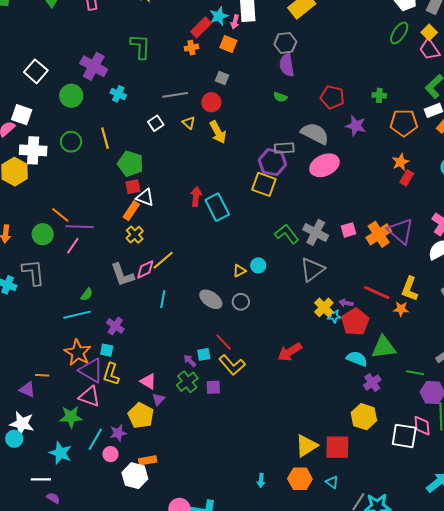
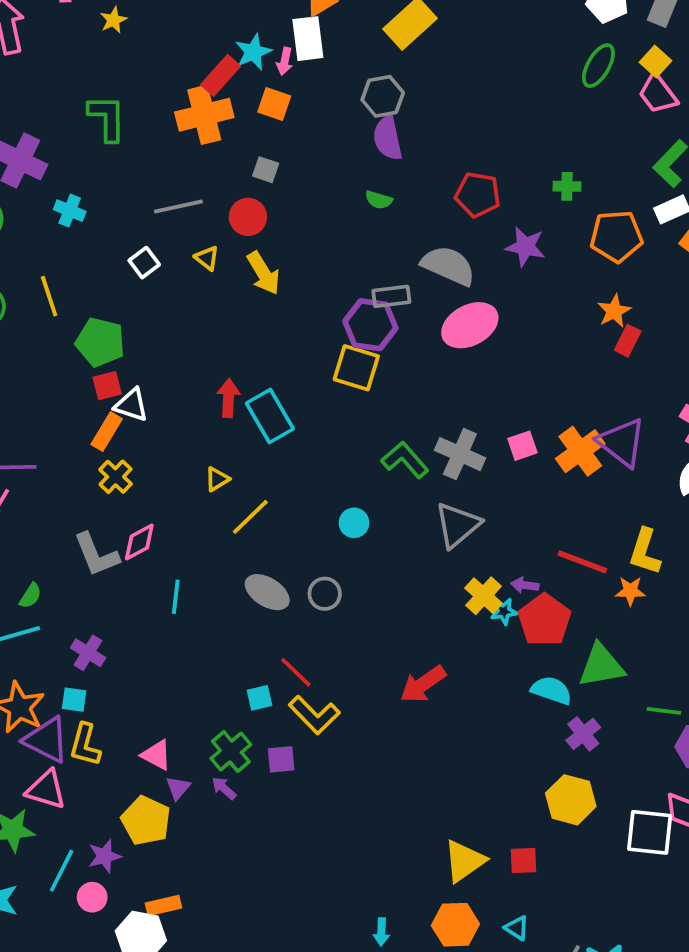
orange cross: (191, 48) -> (204, 115), size x2.0
yellow line: (163, 260) -> (250, 517), moved
yellow triangle: (239, 271) -> (217, 479), moved
purple arrow: (190, 361) -> (224, 788), moved
red square: (337, 447) -> (524, 861), size x0.6

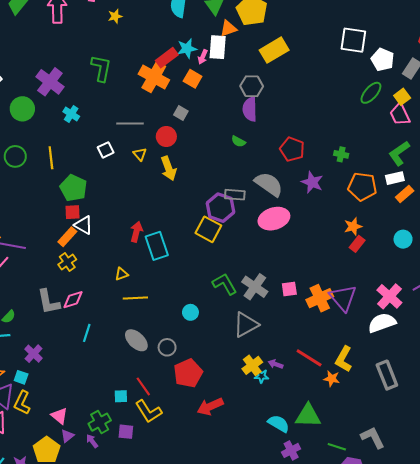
orange cross: (204, 115) -> (154, 77), turned 32
yellow line: (250, 517) -> (135, 298), turned 30
red pentagon: (545, 620) -> (188, 373), moved

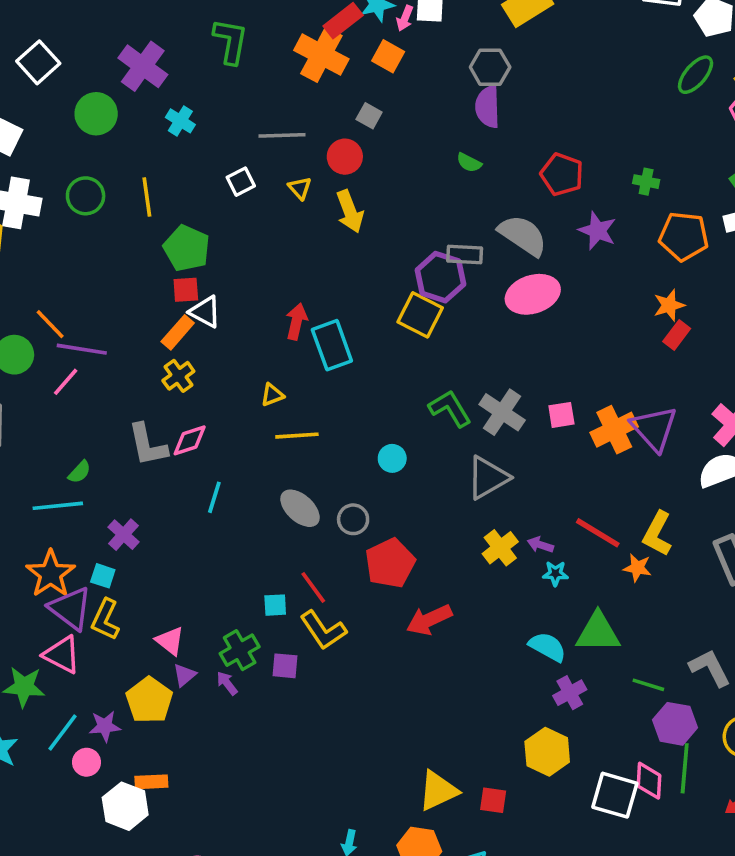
cyan star: (261, 376) -> (555, 574), moved

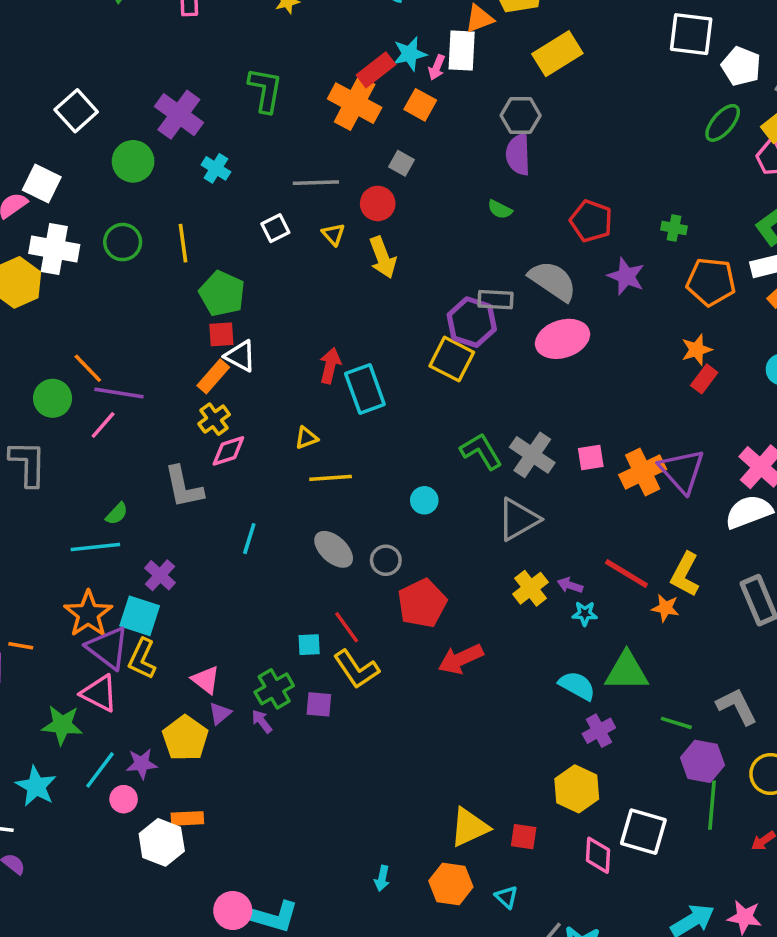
pink diamond: (190, 440) -> (228, 451), moved
cyan square: (103, 576) -> (140, 616), size x1.6
pink diamond: (649, 781) -> (598, 855), moved

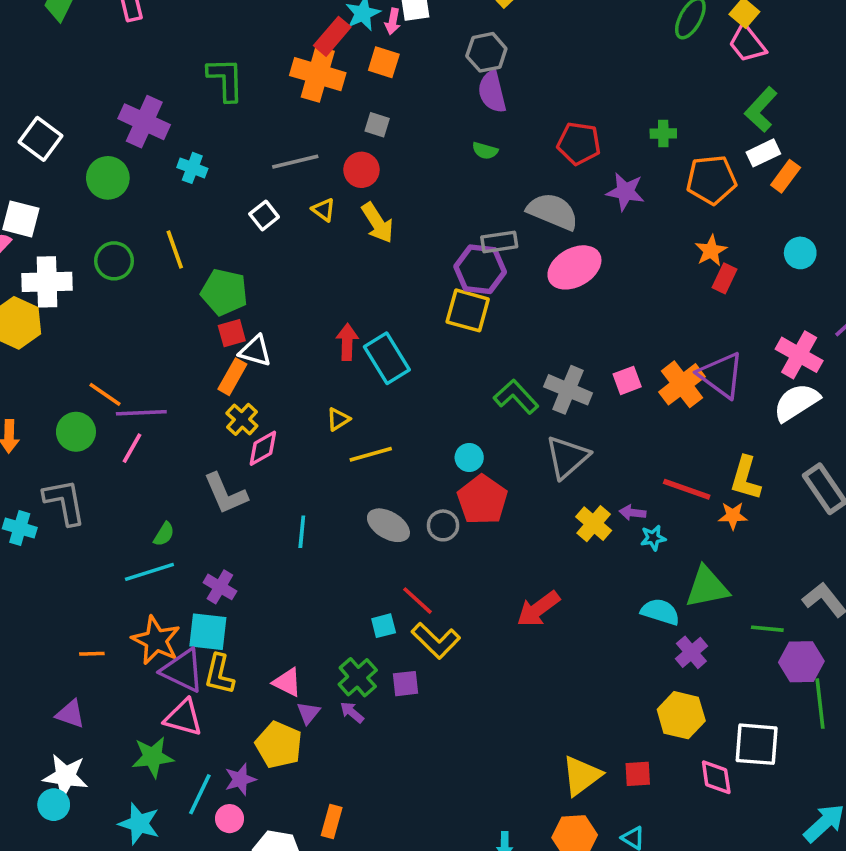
red pentagon: (422, 603) -> (482, 500), moved
orange line: (21, 646) -> (92, 654), moved
orange rectangle: (187, 818) -> (332, 821), moved, turned -60

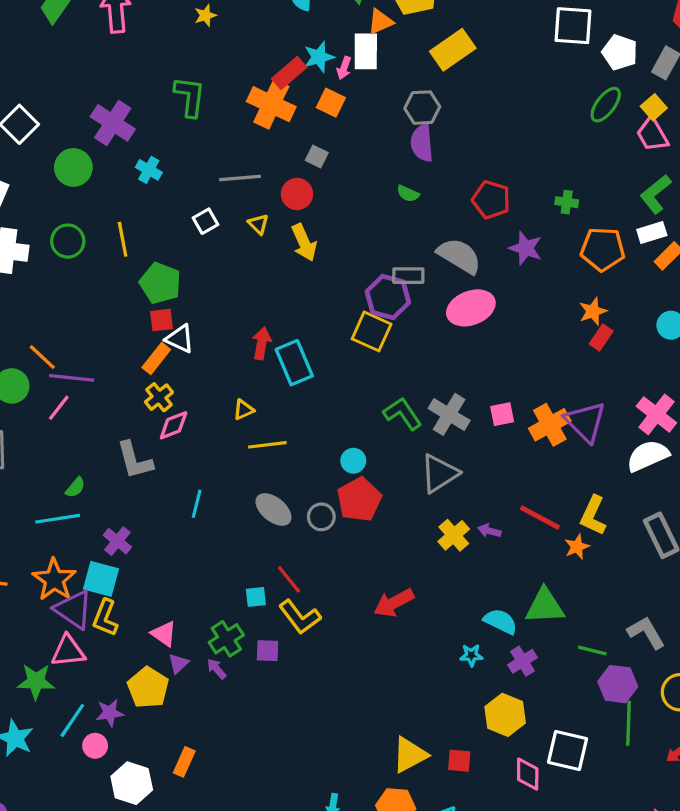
orange star: (733, 516) -> (577, 547), turned -30
cyan star: (653, 538) -> (471, 655), moved
pink triangle: (183, 718) -> (68, 651), turned -30

